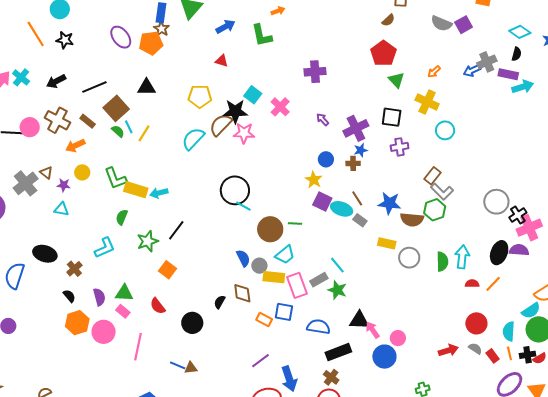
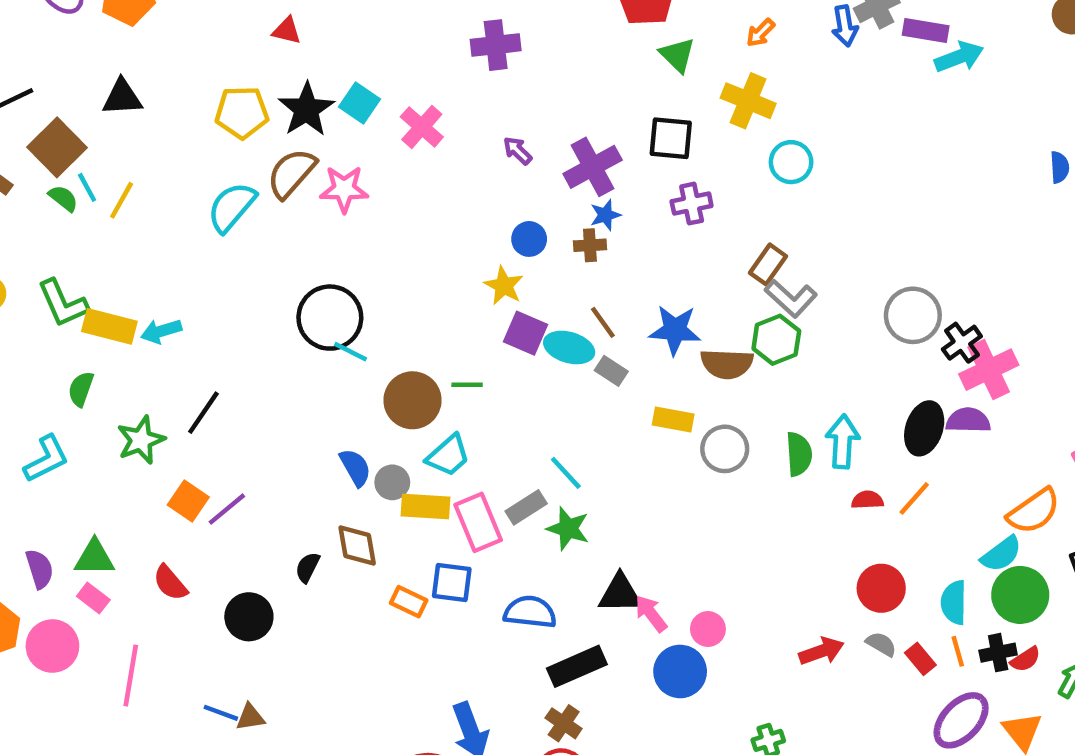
blue arrow: (472, 70) -> (845, 26), turned -72
black star: (235, 111) -> (306, 109), moved, turned -30
purple line: (261, 361) -> (227, 509), moved

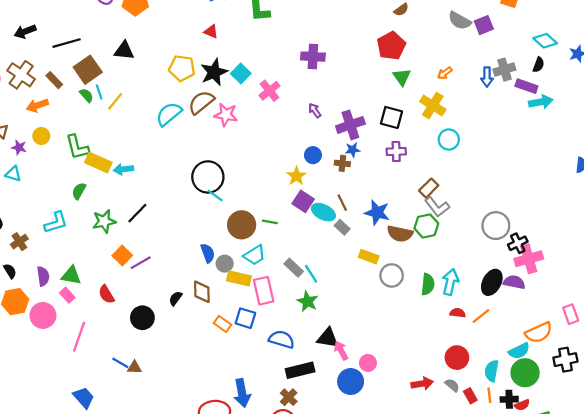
gray rectangle: (526, 507) -> (294, 268), moved, turned 66

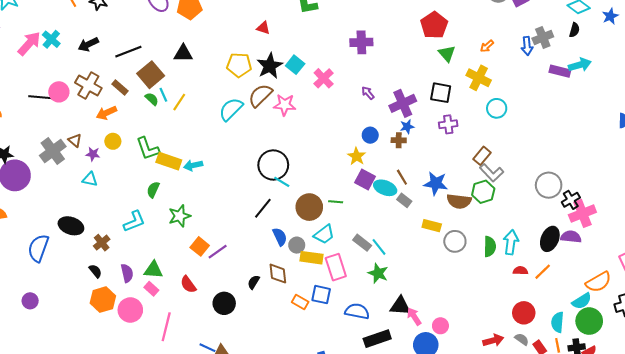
purple rectangle: (526, 86) -> (560, 71), moved
black line: (137, 213) -> (263, 208), moved

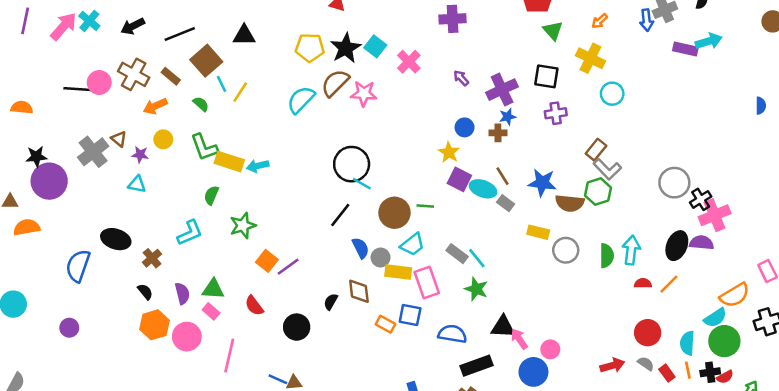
green semicircle: (152, 99) -> (201, 104), moved

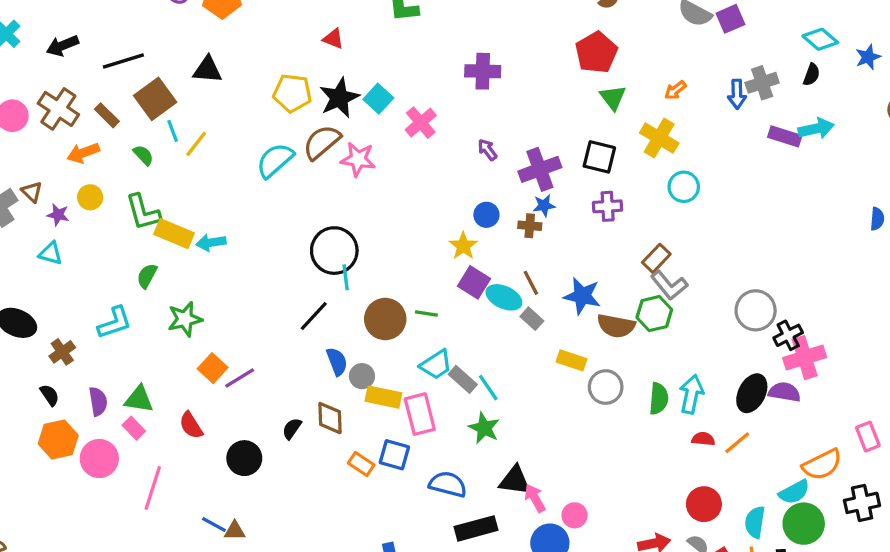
cyan line: (362, 184) -> (346, 277), turned 48
cyan trapezoid: (412, 245) -> (436, 365), moved

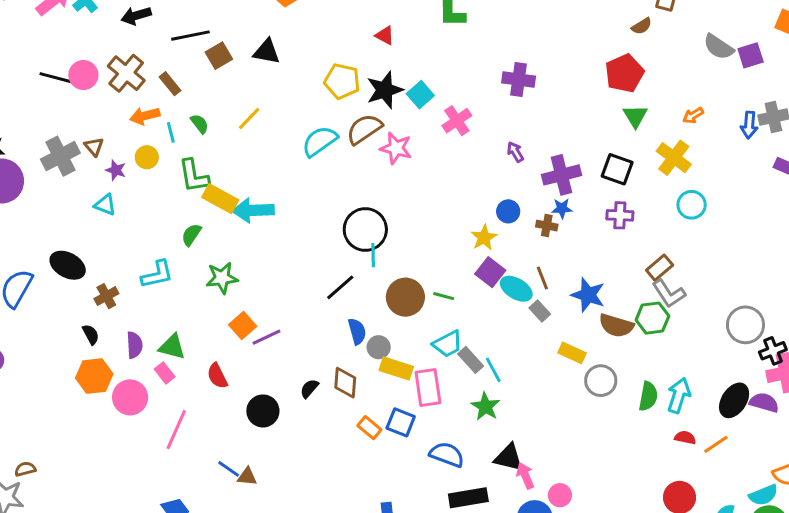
brown square: (155, 99) -> (219, 56), moved, size x0.7
cyan line: (173, 131) -> (171, 132), moved
cyan arrow: (211, 243) -> (253, 210), size x1.5

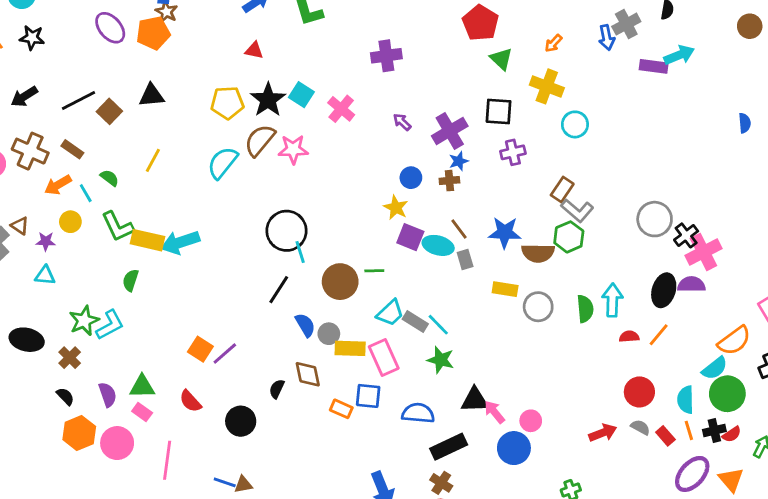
green star: (222, 278) -> (84, 321), moved
gray rectangle: (540, 311) -> (465, 259), turned 42

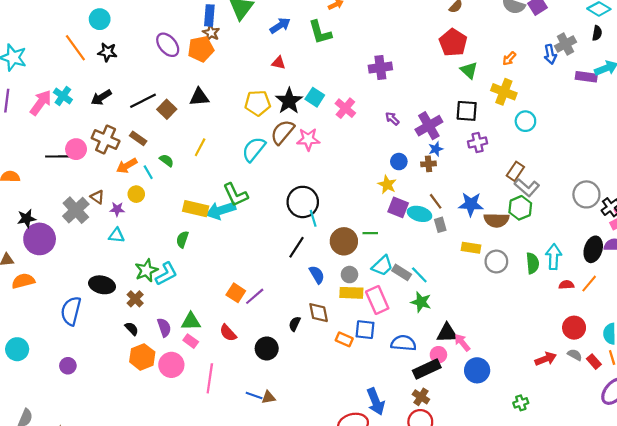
green L-shape: (118, 226) -> (236, 195), moved
gray circle: (329, 334) -> (349, 275), moved
pink circle: (531, 421) -> (438, 355), moved

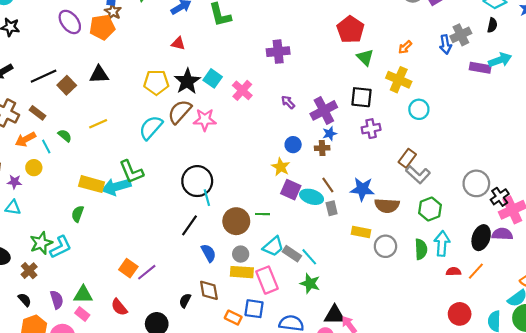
yellow line: (200, 147) -> (98, 124), turned 36
green hexagon: (520, 208) -> (430, 209), moved

